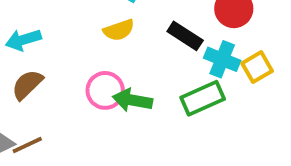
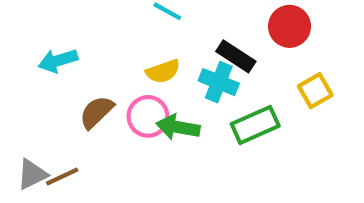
yellow semicircle: (119, 30) -> (163, 71), moved
cyan cross: (222, 59) -> (219, 82), moved
brown semicircle: (27, 85) -> (96, 112), moved

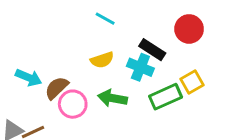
cyan arrow: (58, 61) -> (29, 78), moved, turned -140
yellow square: (315, 91) -> (192, 82), moved
pink circle: (148, 116) -> (73, 104), moved

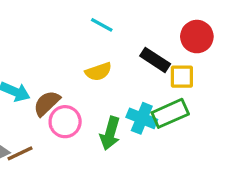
cyan cross: (140, 67) -> (142, 118), moved
yellow square: (192, 82) -> (182, 77), moved, turned 30
green arrow: (112, 98) -> (110, 133), moved, turned -84

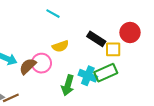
cyan line: (102, 25) -> (53, 14), moved
red circle: (197, 37) -> (130, 32), moved
pink circle: (65, 122) -> (41, 63), moved

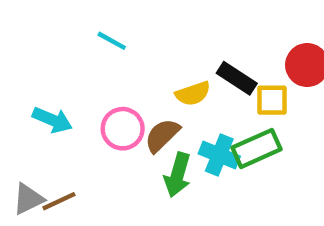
cyan line: (53, 14) -> (112, 41), moved
yellow semicircle: (60, 46) -> (193, 94), moved
brown semicircle: (28, 66) -> (162, 135), moved

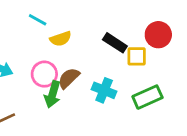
yellow semicircle: (193, 94) -> (61, 39), moved
green rectangle: (257, 148) -> (147, 97), moved
green arrow: (178, 175) -> (52, 94), moved

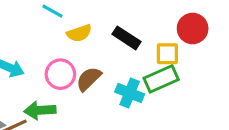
black rectangle: (115, 43) -> (126, 38), moved
green arrow: (52, 94) -> (40, 110), moved, turned 70
green rectangle: (147, 97) -> (161, 79), moved

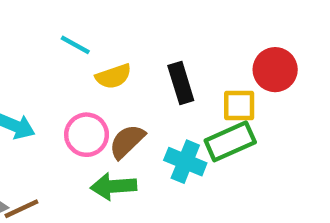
black rectangle: (126, 38) -> (181, 83), turned 40
green arrow: (40, 110) -> (113, 186), moved

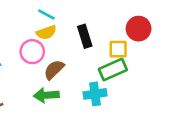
cyan line: (75, 45) -> (46, 15), moved
pink circle: (87, 135) -> (32, 52), moved
cyan cross: (185, 162) -> (95, 94), moved, turned -30

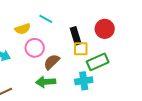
red circle: (139, 29) -> (105, 29), moved
yellow semicircle: (46, 32) -> (23, 29), moved
yellow square: (118, 49) -> (81, 49), moved

